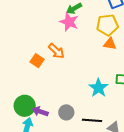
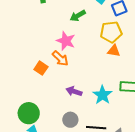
pink star: (69, 22) -> (66, 41), moved
purple arrow: (40, 112) -> (74, 91), moved

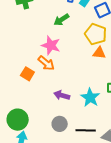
yellow pentagon: (111, 32) -> (96, 34), turned 30

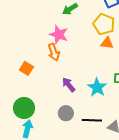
orange arrow: (46, 63) -> (54, 52), turned 30
orange square: (27, 74) -> (26, 68), moved
purple arrow: (62, 95) -> (69, 85), turned 35

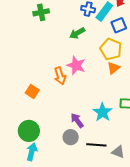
pink star: (59, 34) -> (76, 65), moved
orange triangle: (107, 43) -> (113, 68), turned -48
purple arrow: (69, 85) -> (77, 121), moved

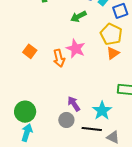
orange square: (32, 91) -> (30, 51), moved
cyan star: (102, 112) -> (102, 111), moved

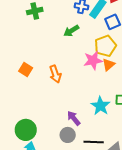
yellow pentagon: (111, 34) -> (105, 46), turned 30
pink star: (76, 49) -> (93, 60), moved, turned -30
cyan star: (102, 111) -> (100, 106), moved

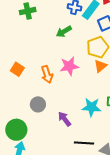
pink star: (93, 60) -> (69, 66), moved
cyan star: (100, 106) -> (91, 107), turned -30
gray circle: (68, 135) -> (38, 104), moved

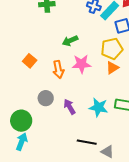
green arrow: (64, 32) -> (70, 41), moved
purple arrow: (64, 119) -> (69, 107), moved

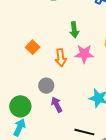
green arrow: (70, 41) -> (74, 30), turned -77
purple arrow: (69, 107) -> (57, 105), moved

